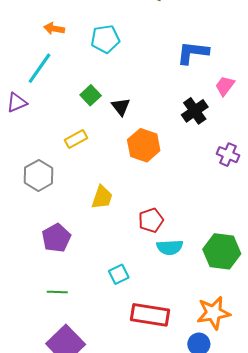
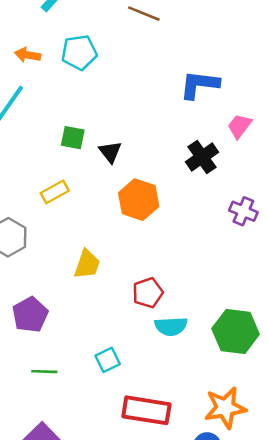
cyan pentagon: (105, 39) -> (79, 52), moved
green square: (91, 95) -> (73, 138), turned -36
green line: (57, 292) -> (44, 372), moved

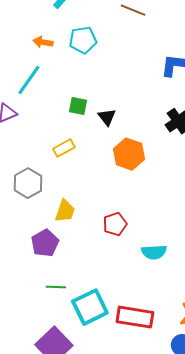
yellow trapezoid: (87, 264) -> (65, 211), moved
red pentagon: (148, 293) -> (115, 224), moved
cyan square: (108, 360) -> (90, 307), moved, size x1.8

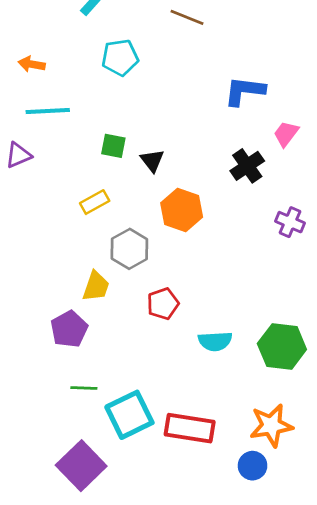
orange arrow: (43, 42) -> (32, 64), moved
cyan line: (29, 80) -> (48, 111), turned 52
gray hexagon: (28, 183) -> (129, 249), moved

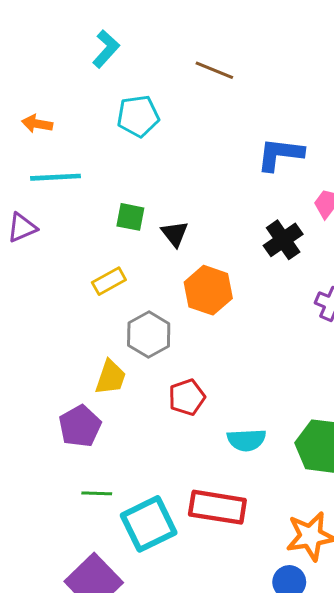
red rectangle: (190, 428) -> (217, 507), moved

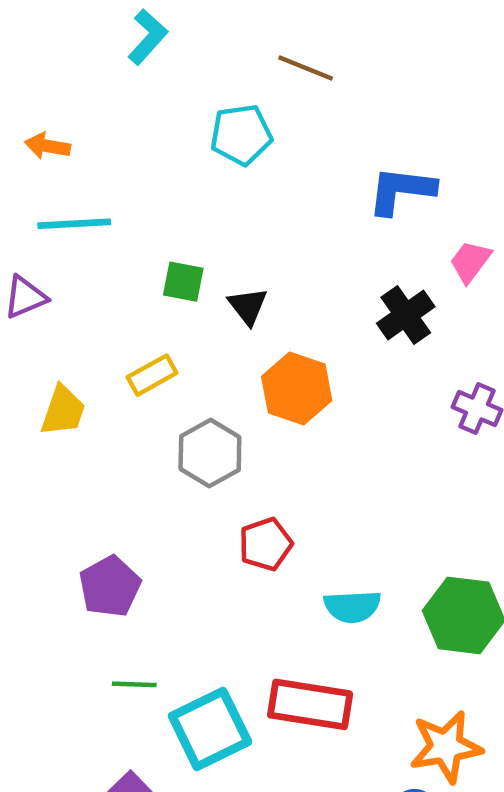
cyan pentagon: (138, 116) -> (241, 135), moved
yellow trapezoid: (111, 377) -> (63, 411), moved

